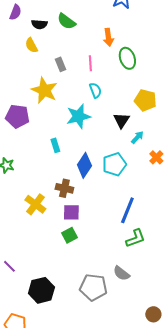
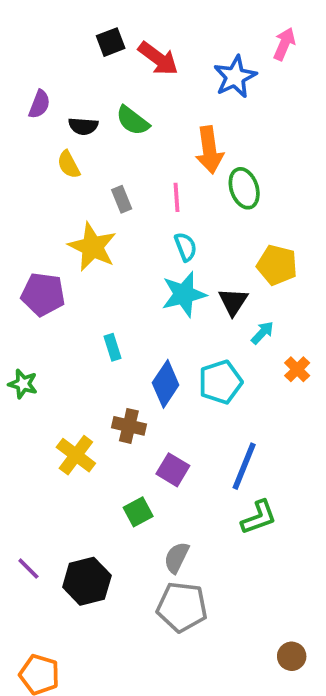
orange arrow: (108, 37) -> (209, 150), size x1.4
cyan star: (78, 116) -> (184, 294), moved
purple square: (71, 212) -> (173, 470), moved, turned 30
gray semicircle: (121, 273) -> (176, 558), moved, turned 78
black hexagon: (41, 290) -> (87, 581), moved

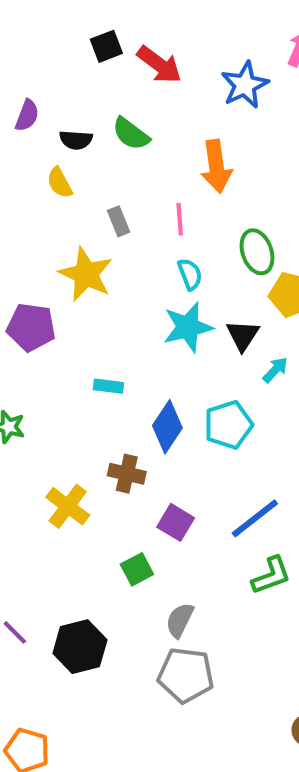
green ellipse: (244, 188) -> (257, 252), moved
cyan rectangle: (113, 347) -> (108, 386), turned -65
blue line: (244, 466) -> (255, 518), turned 30

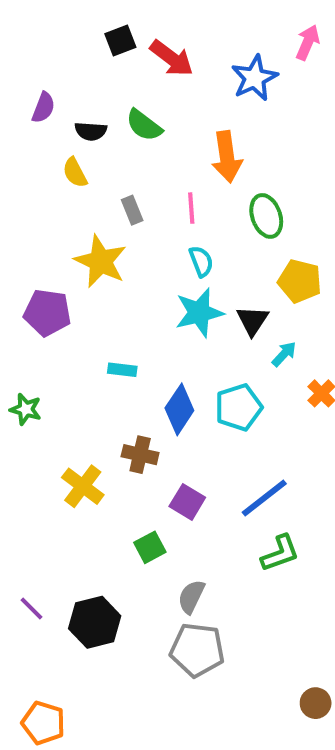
green ellipse: (257, 252) -> (266, 216), moved

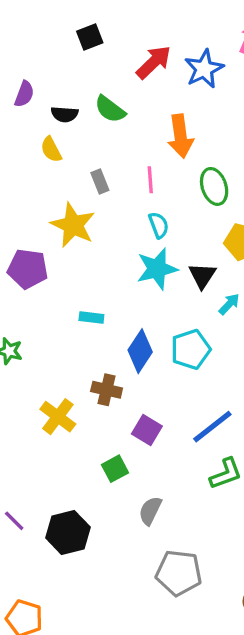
red arrow: (172, 58) -> (154, 62), moved, turned -81
gray pentagon: (197, 650) -> (179, 573), moved

